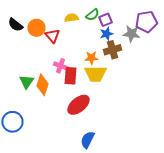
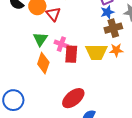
orange star: (91, 58) -> (116, 50), moved
green triangle: (26, 82) -> (40, 39), moved
red ellipse: (78, 105) -> (73, 98), moved

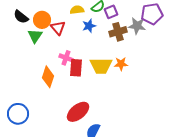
blue star: (107, 12) -> (89, 26), moved
brown cross: (113, 28) -> (118, 32), moved
green triangle: (40, 39) -> (35, 36), moved

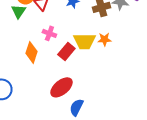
red rectangle: (76, 68) -> (66, 51), moved, turned 36

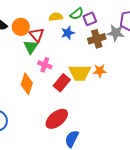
green triangle: (18, 11) -> (31, 47), moved

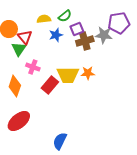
purple square: (90, 19) -> (77, 29), moved
red ellipse: (57, 119) -> (19, 121), moved

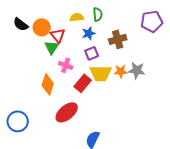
green semicircle: (65, 16) -> (98, 14), turned -56
purple square: (77, 29) -> (92, 53), moved
gray star: (104, 35) -> (137, 70), moved
red ellipse: (19, 121) -> (67, 112), moved

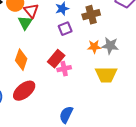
pink cross: (66, 65) -> (64, 69), moved, turned -32
yellow trapezoid: (101, 73) -> (106, 75), moved
red ellipse: (67, 112) -> (24, 91), moved

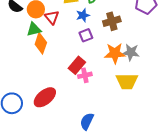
green triangle: (25, 23) -> (34, 29), moved, turned 42
orange star: (94, 47) -> (115, 53), size x1.5
orange diamond: (21, 60) -> (41, 43), moved

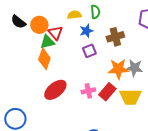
green triangle: (34, 29) -> (47, 42), moved
red rectangle: (77, 65) -> (107, 92), moved
red ellipse: (45, 97) -> (55, 90), moved

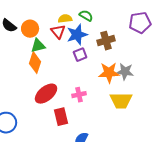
green semicircle: (95, 12) -> (86, 16), turned -56
blue star: (86, 31) -> (77, 35), size x1.5
red triangle: (55, 33) -> (58, 32), moved
red rectangle: (107, 92) -> (61, 117), moved, turned -54

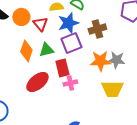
red triangle: (58, 32) -> (40, 24), moved
green triangle: (38, 46) -> (46, 50), moved
purple square: (80, 55) -> (71, 43), size x1.5
red rectangle: (61, 117) -> (62, 68), moved

